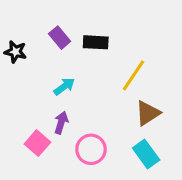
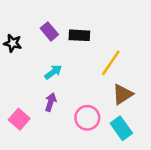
pink square: (37, 143) -> (19, 119), moved
pink circle: (91, 149) -> (87, 118), moved

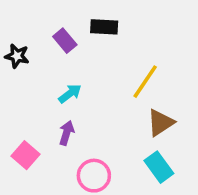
black rectangle: (79, 35) -> (104, 27), moved
pink circle: (87, 118) -> (94, 176), moved

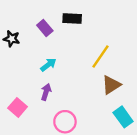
cyan rectangle: (159, 167) -> (123, 117), moved

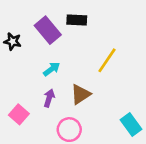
purple rectangle: (45, 28) -> (48, 30), size x1.5
brown triangle: (111, 85) -> (81, 94), moved

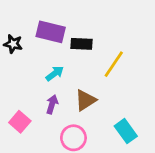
black rectangle: (77, 20) -> (82, 44), moved
purple rectangle: (48, 30) -> (51, 32), turned -36
cyan rectangle: (131, 125) -> (126, 131), moved

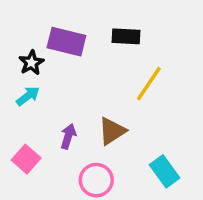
black star: (13, 44) -> (31, 63), moved, turned 30
black rectangle: (82, 44) -> (126, 36), moved
cyan arrow: (55, 73) -> (28, 96), moved

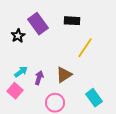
purple rectangle: (66, 42) -> (38, 24), turned 40
cyan arrow: (28, 96) -> (21, 72), moved

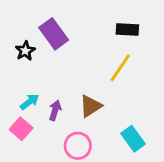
black rectangle: (72, 21) -> (127, 30), moved

